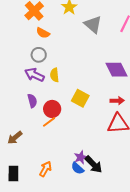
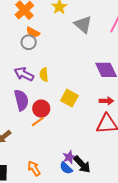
gray circle: (39, 55) -> (29, 42), moved
purple semicircle: (32, 101) -> (21, 100), size x1.5
orange arrow: (46, 169) -> (34, 168), turned -63

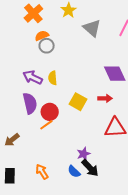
orange semicircle: (33, 32) -> (42, 36), turned 128
gray circle: (29, 42) -> (47, 46), moved
red arrow: (106, 101) -> (105, 98), moved
purple star: (69, 157) -> (84, 154), moved

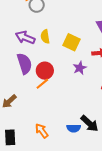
yellow square: (78, 102) -> (71, 42), moved
purple star: (84, 154) -> (80, 68), moved
blue semicircle: (74, 172) -> (74, 128), turned -40

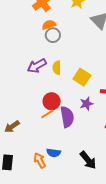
purple arrow: (25, 38) -> (37, 66), turned -60
purple semicircle: (24, 64) -> (67, 117), moved
blue semicircle: (74, 128) -> (54, 153), moved

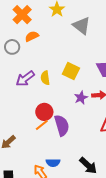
gray circle: (53, 35) -> (12, 47), moved
yellow square: (82, 77) -> (71, 71), moved
purple star: (86, 104) -> (81, 98), moved

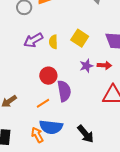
orange line: (42, 125) -> (43, 103), moved
blue semicircle: (53, 163) -> (51, 127), size x1.6

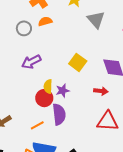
yellow semicircle: (53, 42) -> (48, 86), moved
purple star: (86, 66) -> (63, 91), moved

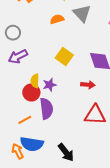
orange semicircle: (45, 21) -> (57, 19), moved
gray circle: (24, 28) -> (13, 33), moved

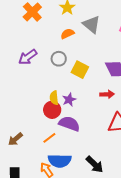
gray circle: (13, 33) -> (59, 59), moved
purple arrow: (18, 56) -> (28, 57), moved
purple semicircle: (46, 109) -> (69, 124), turned -55

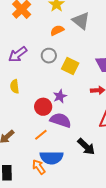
yellow semicircle: (54, 98) -> (15, 86), moved
black arrow: (95, 164) -> (86, 147), moved

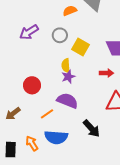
yellow semicircle: (15, 86) -> (66, 66), moved
red circle: (43, 107) -> (32, 85), moved
orange arrow: (39, 167) -> (32, 143), moved

